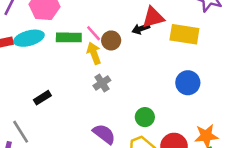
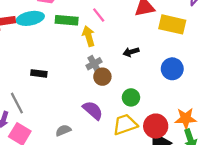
black arrow: (141, 29) -> (131, 52), moved
pink line: (94, 33) -> (99, 15), moved
brown circle: (111, 40) -> (102, 77), moved
black rectangle: (42, 98) -> (39, 73), turned 35

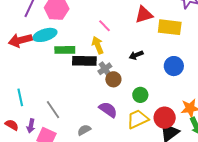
green rectangle: (67, 20) -> (65, 50), moved
black rectangle: (39, 73) -> (84, 61), moved, size x1.6
gray line: (17, 103) -> (53, 110), moved

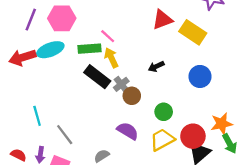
pink line: (105, 26) -> (108, 36), moved
yellow rectangle: (170, 27) -> (193, 32), turned 30
green rectangle: (65, 50) -> (89, 49), moved
black rectangle: (84, 61) -> (97, 77), turned 40
cyan line: (20, 97) -> (37, 116), moved

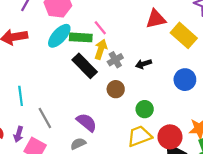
cyan ellipse: (50, 50) -> (59, 36), moved, turned -35
yellow arrow: (111, 58) -> (101, 49), turned 36
gray cross: (121, 84) -> (115, 60), moved
purple semicircle: (128, 131) -> (87, 122), moved

